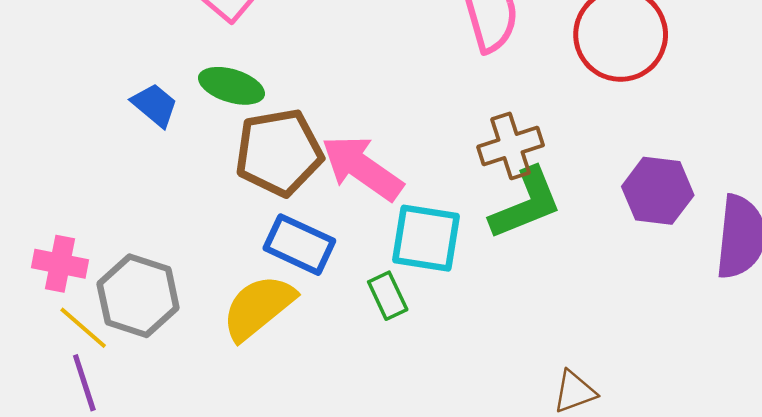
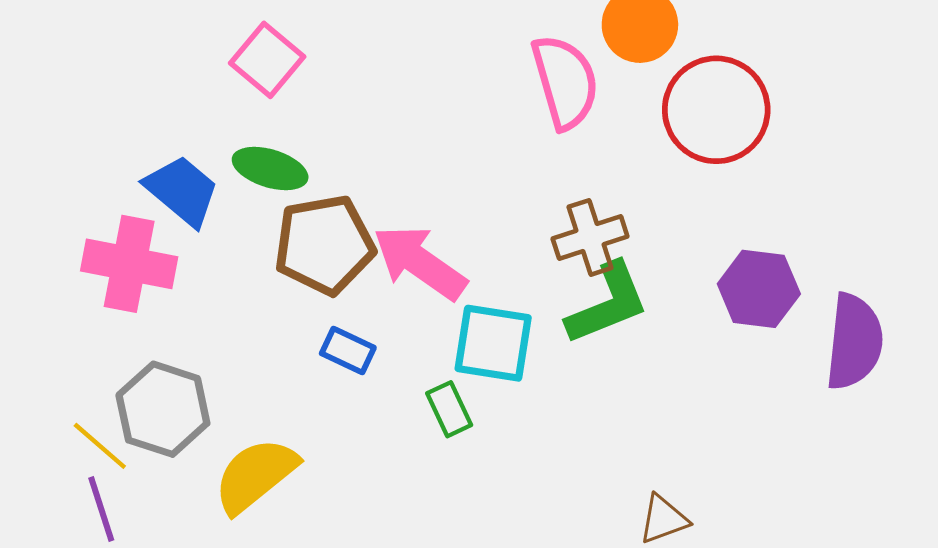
blue trapezoid: (155, 105) -> (182, 191), size x1.4
blue rectangle: (299, 245) -> (348, 350), size x0.7
pink cross: (60, 264) -> (129, 264), moved, size x1.5
yellow semicircle: (258, 307) -> (255, 475), moved

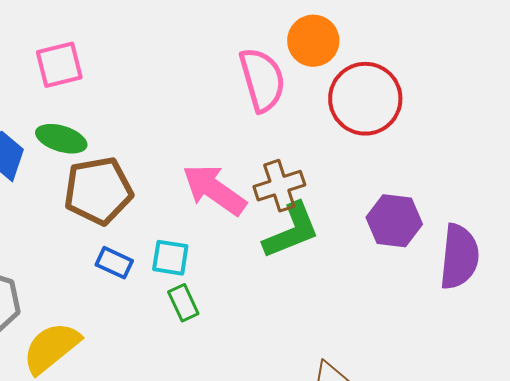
pink square: (267, 60) -> (59, 65), turned 36
pink arrow: (420, 262) -> (214, 190), moved
cyan square: (493, 343) -> (170, 258), moved, size x0.7

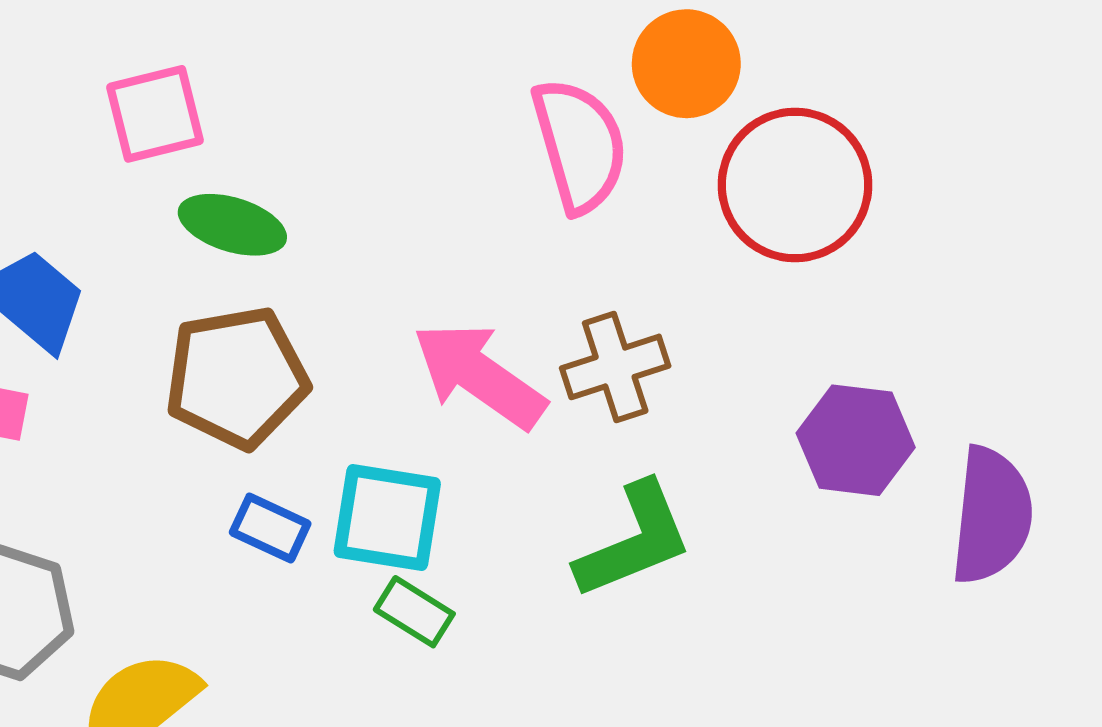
green ellipse: (61, 139) -> (232, 225), moved
green L-shape: (291, 231) -> (634, 541), moved
cyan square: (170, 258) -> (387, 518), size x1.4
green rectangle: (183, 303) -> (414, 612), turned -33

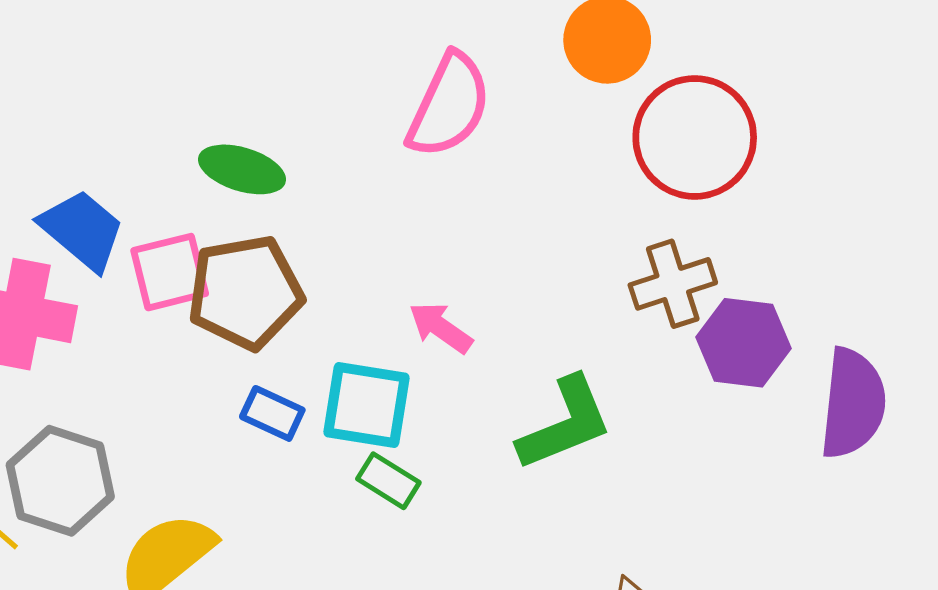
pink square: (155, 114) -> (170, 272), moved
pink semicircle: (580, 145) -> (449, 105), moved, turned 41
brown cross: (615, 367) -> (673, 284), moved
pink arrow: (479, 375) -> (441, 328), moved, size x0.6

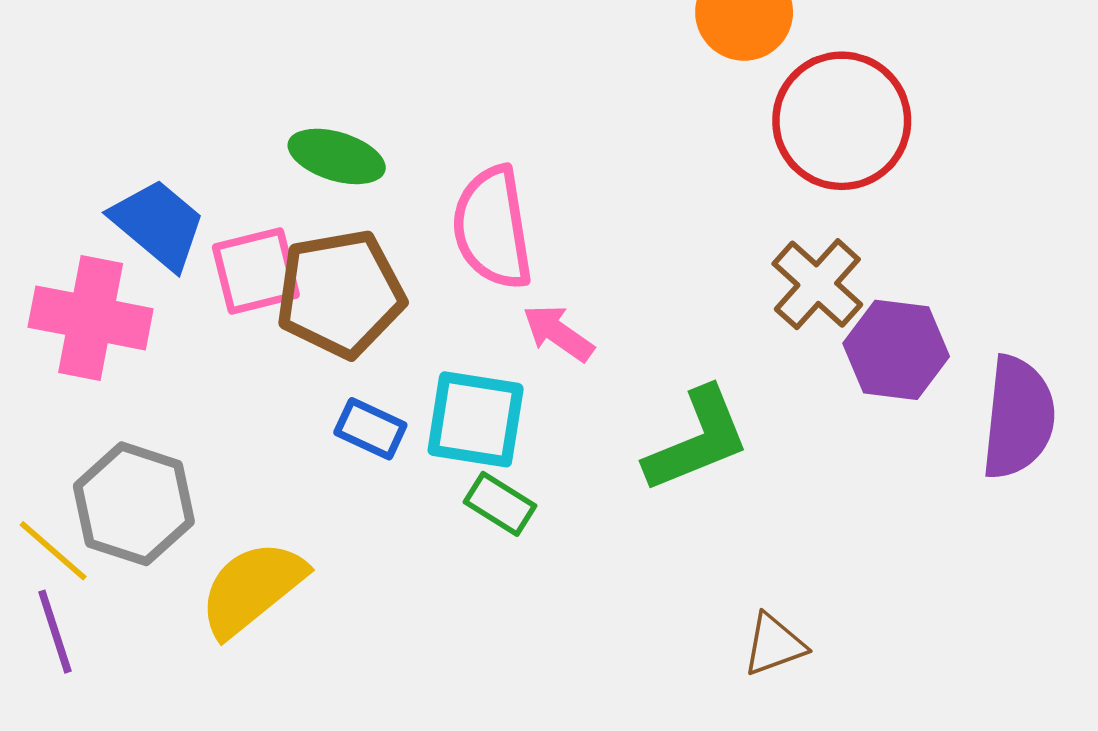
pink semicircle: (449, 105) -> (492, 228), moved, turned 146
brown cross: (673, 284) -> (817, 284), turned -30

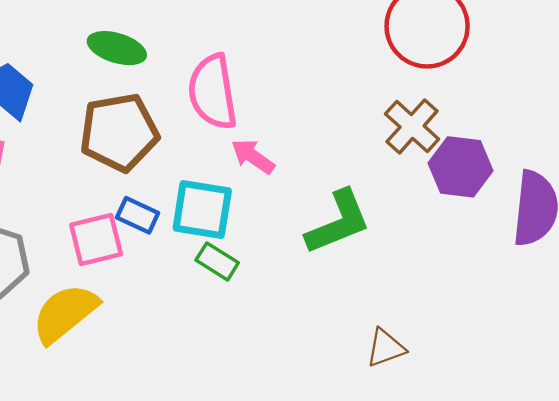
pink square: (256, 271) -> (96, 239), moved

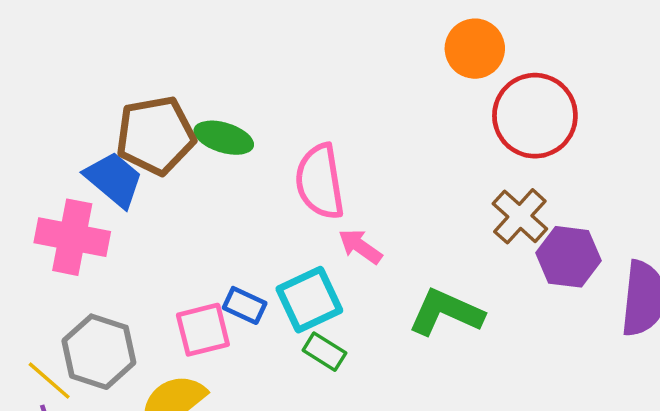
brown pentagon: (119, 132) -> (156, 135), moved
cyan square: (202, 210) -> (309, 300), turned -34
green L-shape: (338, 222) -> (446, 312), turned -134

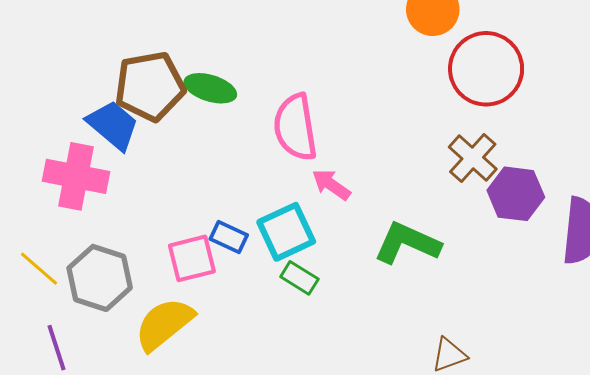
yellow line: (49, 381) -> (39, 269), moved

